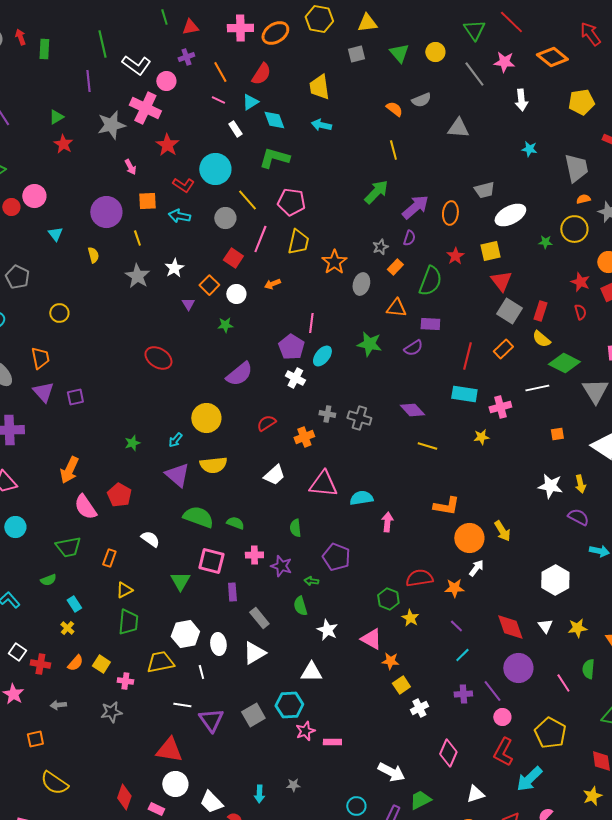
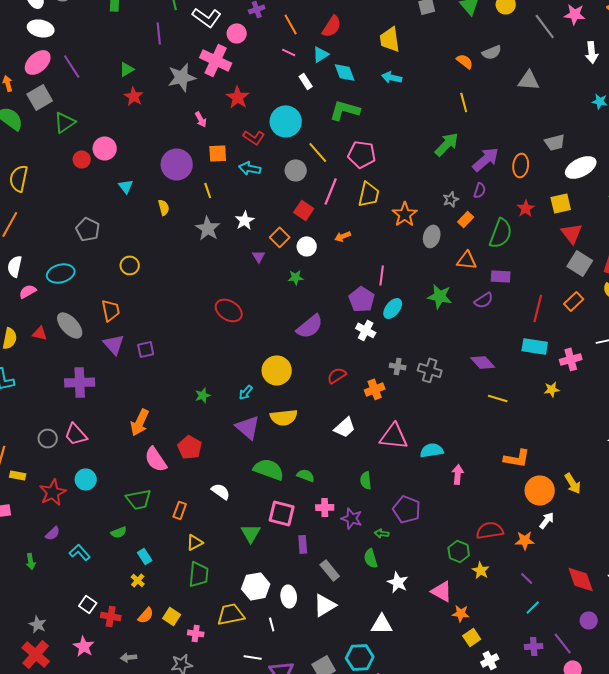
purple circle: (518, 668) -> (589, 620), size x0.6

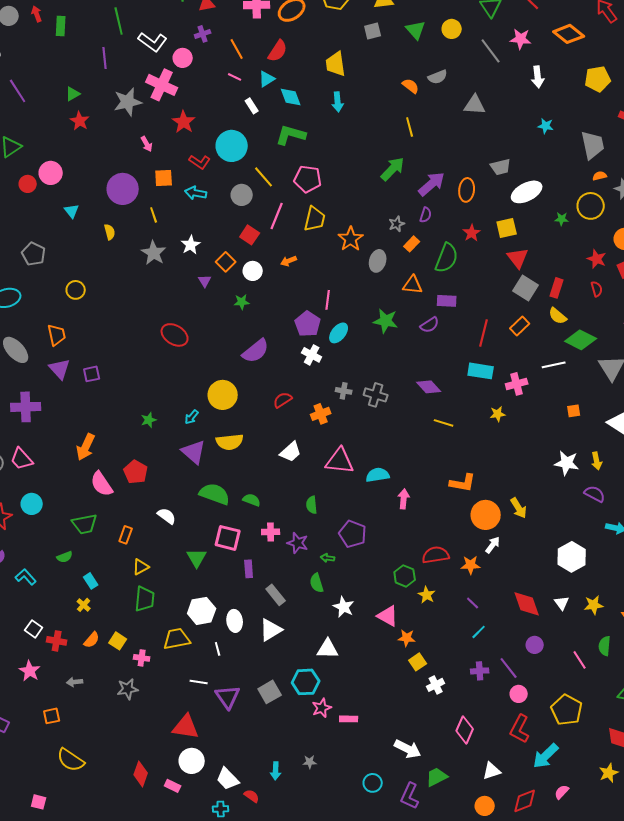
cyan arrow: (392, 77) -> (338, 102), turned -108

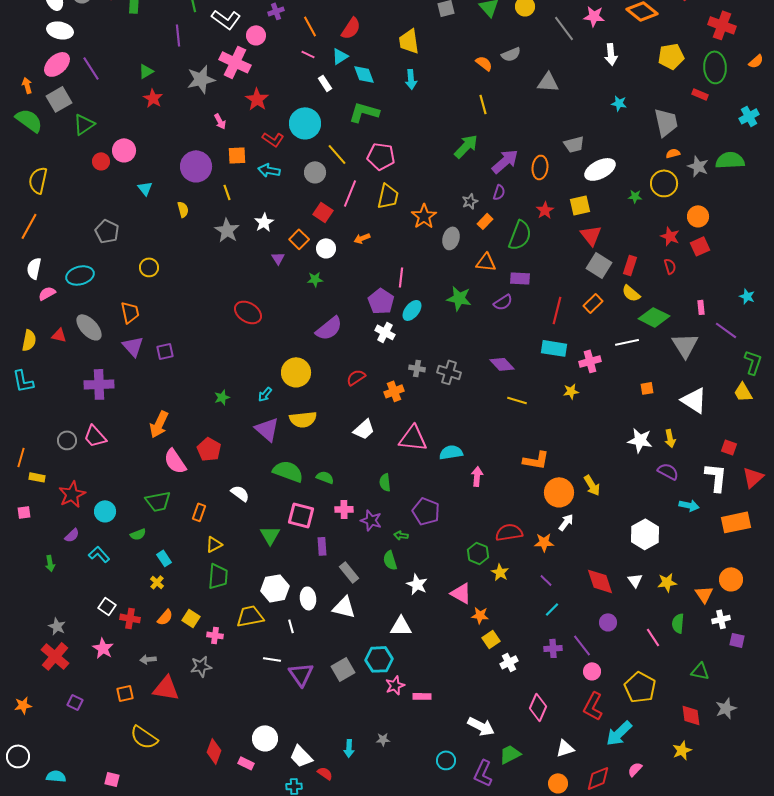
cyan circle: (32, 504) -> (105, 511), moved
white triangle: (271, 630) -> (344, 607), turned 45
red triangle: (186, 727) -> (166, 688), moved

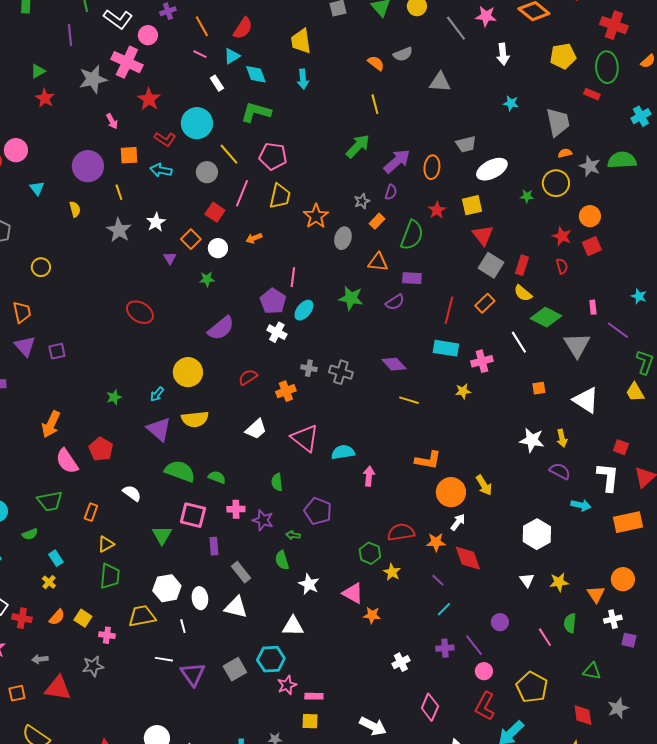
white line: (627, 342) -> (519, 342), turned 70
pink triangle: (413, 438) -> (305, 438), turned 32
red diamond: (600, 581) -> (468, 558), moved
yellow square: (491, 639) -> (310, 721), moved, turned 36

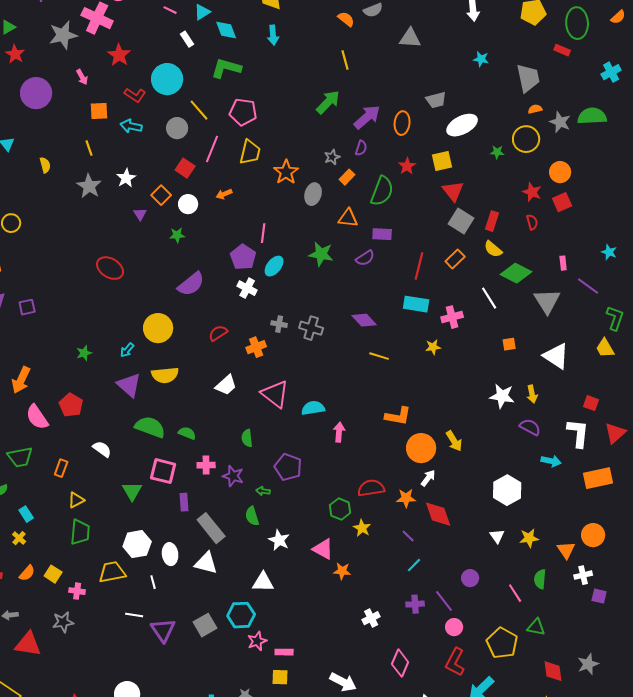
purple circle: (88, 166) -> (36, 93), moved
gray rectangle: (241, 572) -> (211, 528), size x1.4
green triangle: (592, 671) -> (536, 627), moved

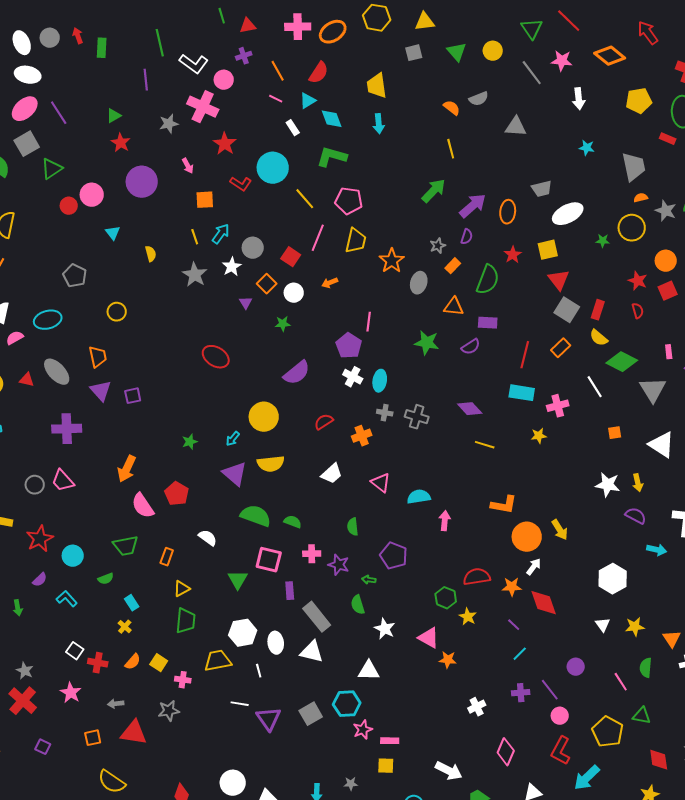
gray star: (63, 35) -> (169, 124), size x0.7
cyan arrow: (131, 126) -> (221, 234), moved, turned 115
gray circle: (177, 128) -> (253, 248), moved
cyan ellipse: (274, 266) -> (380, 381), moved, turned -30
pink triangle: (275, 394) -> (381, 483), size x0.7

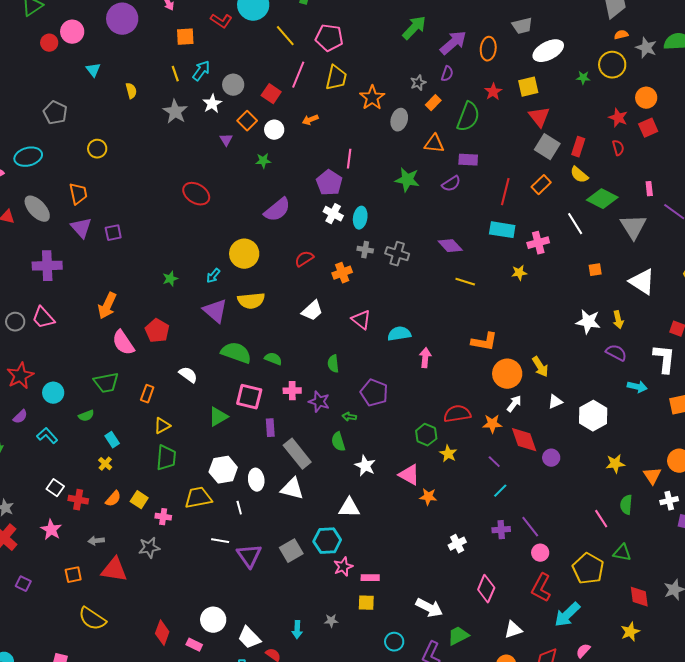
green triangle: (238, 580) -> (218, 417), turned 30
white triangle: (603, 625) -> (555, 402), moved, turned 42
purple circle: (576, 667) -> (551, 458), moved

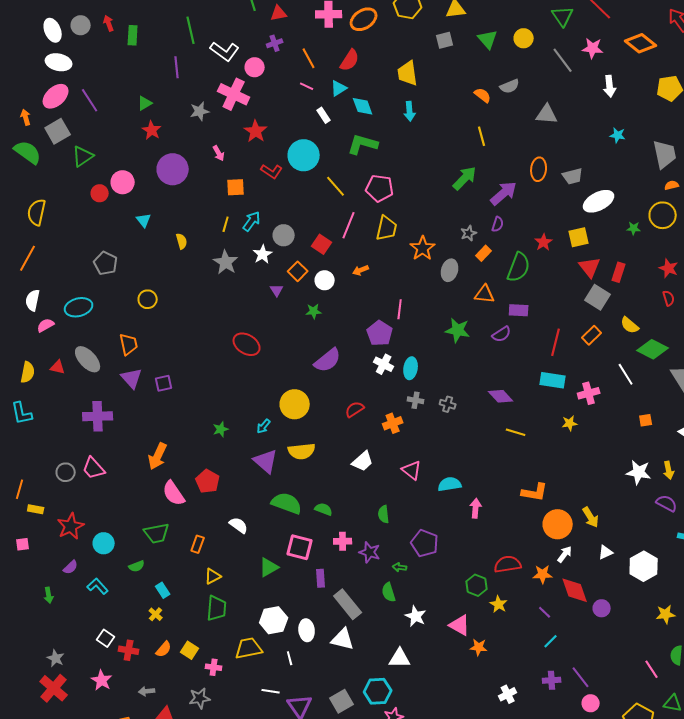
orange ellipse: (488, 49) -> (539, 169), moved
yellow line: (175, 74) -> (226, 224), turned 35
red rectangle: (578, 147) -> (619, 272), moved
gray cross: (397, 254) -> (448, 404), size x0.7

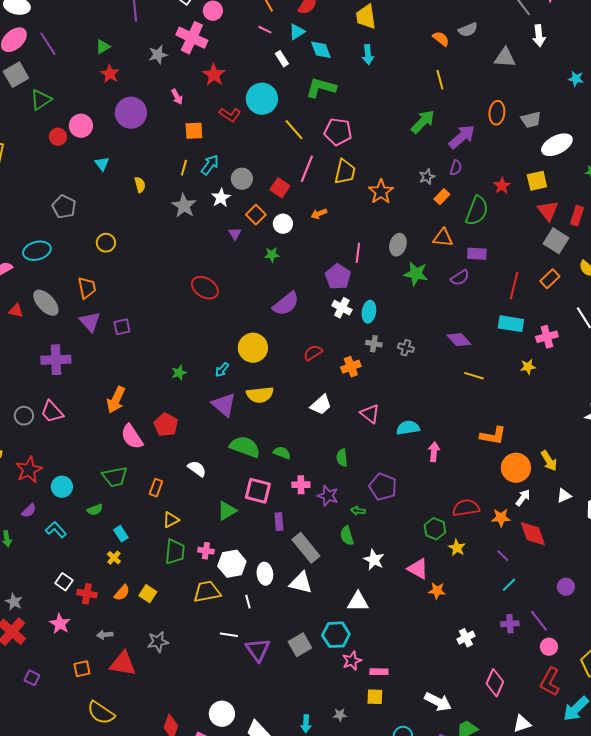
white arrow: (610, 86) -> (539, 36), moved
gray ellipse: (450, 270) -> (398, 245), moved
purple circle: (602, 608) -> (566, 587), moved
pink cross: (214, 667) -> (206, 551), moved

